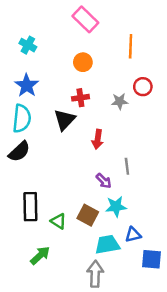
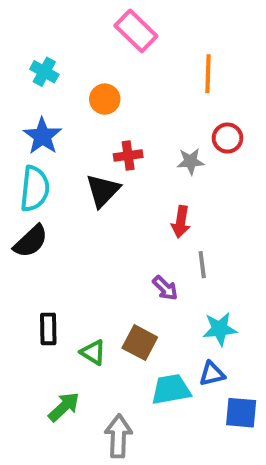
orange circle: (83, 62) -> (105, 99), moved
red arrow: (98, 139) -> (181, 222), moved
black rectangle: (30, 207) -> (48, 329), size x0.7
cyan star: (116, 207) -> (220, 329), moved
gray arrow: (95, 274) -> (118, 436), moved

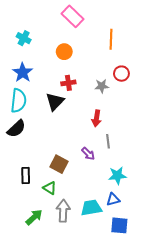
orange circle: (105, 99) -> (64, 52), moved
brown square: (140, 343) -> (59, 164), moved
blue square: (241, 413) -> (119, 225), moved
gray arrow: (118, 436) -> (63, 211), moved

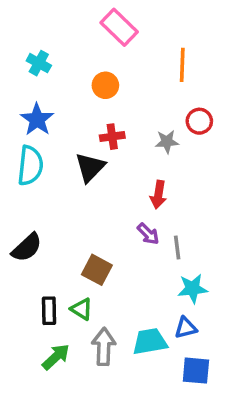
black semicircle: (16, 129) -> (27, 248), moved
gray line: (108, 141) -> (177, 248), moved
purple arrow: (88, 154) -> (148, 234), moved
black rectangle: (26, 176) -> (49, 311), moved

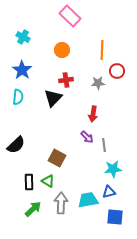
orange line: (182, 65) -> (102, 50), moved
cyan semicircle: (30, 166) -> (18, 97), size x0.7

